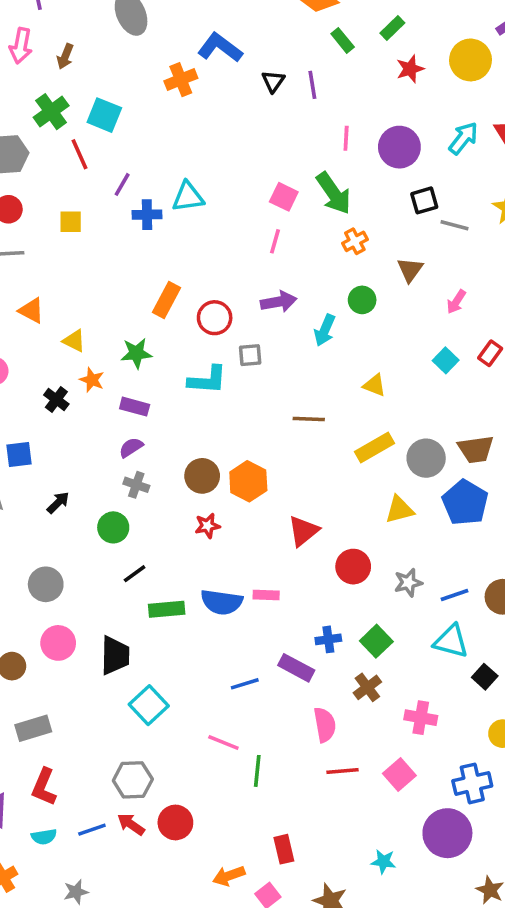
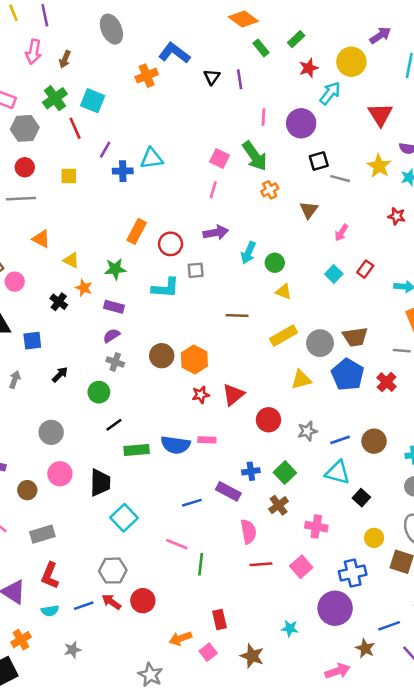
cyan arrow: (463, 138) -> (330, 93), moved
green circle: (362, 300) -> (275, 263), moved
red star: (207, 526) -> (201, 395), moved

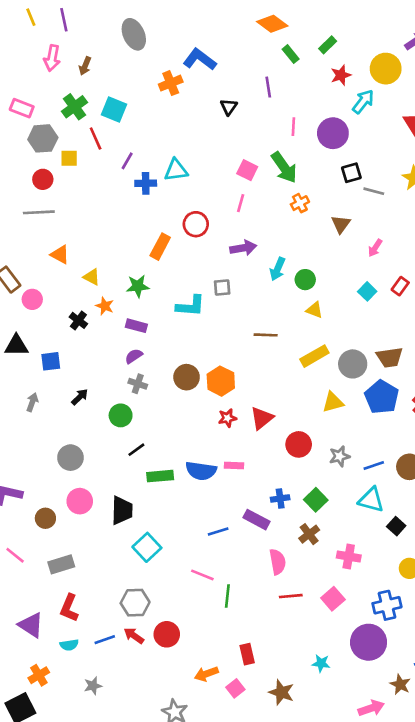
black triangle: (212, 77) -> (229, 107), moved
yellow square: (69, 176) -> (69, 158), moved
red circle: (170, 244) -> (196, 224), moved

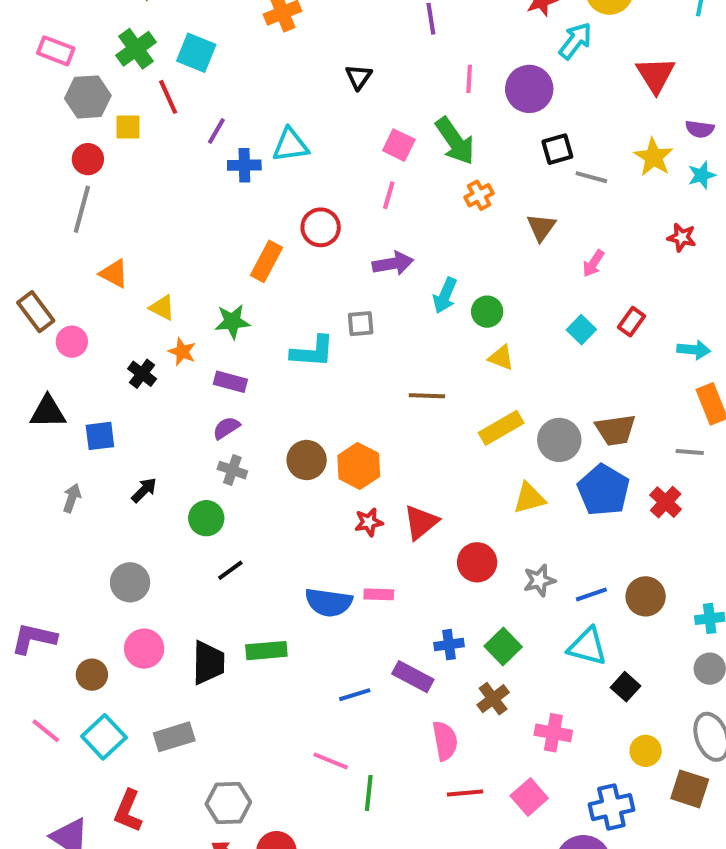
black triangle: (229, 107) -> (359, 77), moved
gray line: (39, 212) -> (82, 209), turned -72
green rectangle: (160, 476) -> (266, 651), moved
cyan square: (147, 547) -> (104, 737), moved
gray rectangle: (61, 564) -> (174, 737), moved

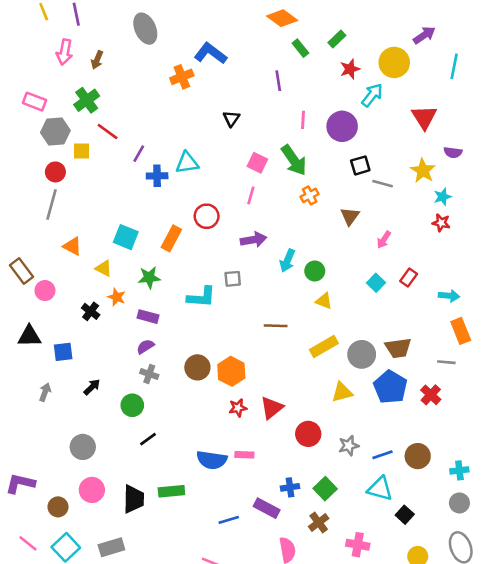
cyan square: (196, 53) -> (126, 237), moved
red line: (168, 97) -> (108, 132), turned -30
cyan star: (702, 175) -> (442, 197), moved

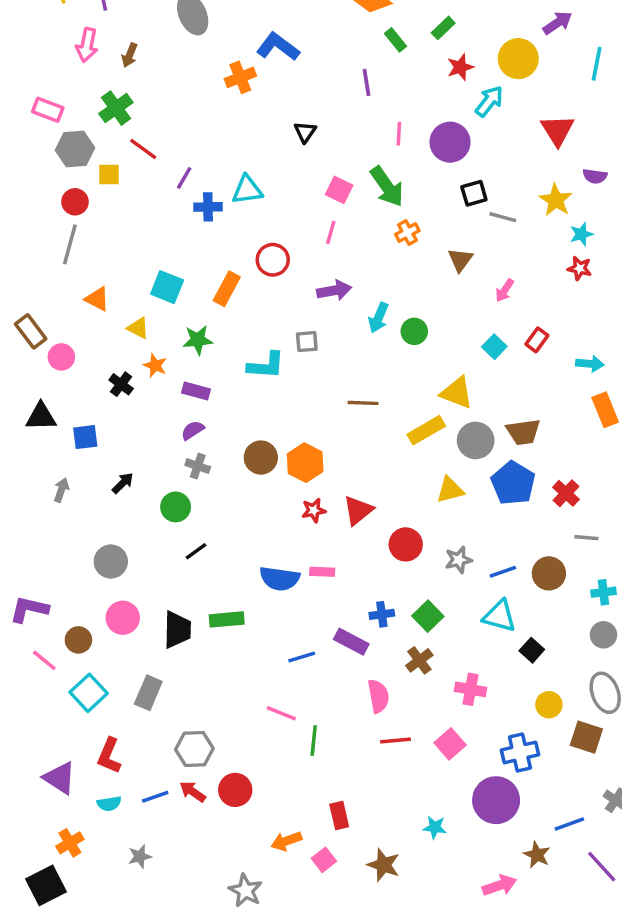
yellow triangle: (324, 301) -> (457, 393), moved, size x1.5
gray line: (446, 362) -> (586, 538), moved
pink line: (28, 543) -> (44, 660), moved
gray rectangle: (111, 547) -> (148, 693), turned -50

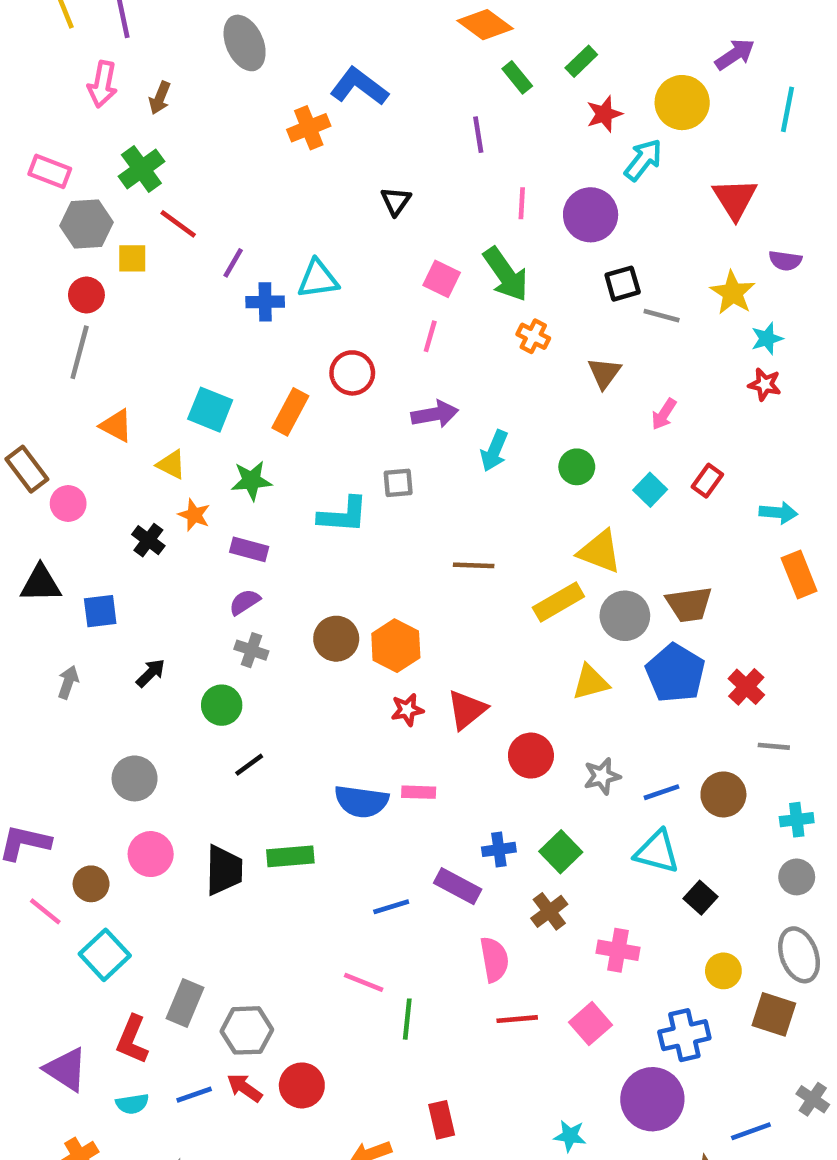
orange cross: (407, 232) -> (533, 336), turned -35
green circle: (414, 331) -> (577, 467), moved
gray rectangle: (148, 693) -> (185, 1003), moved

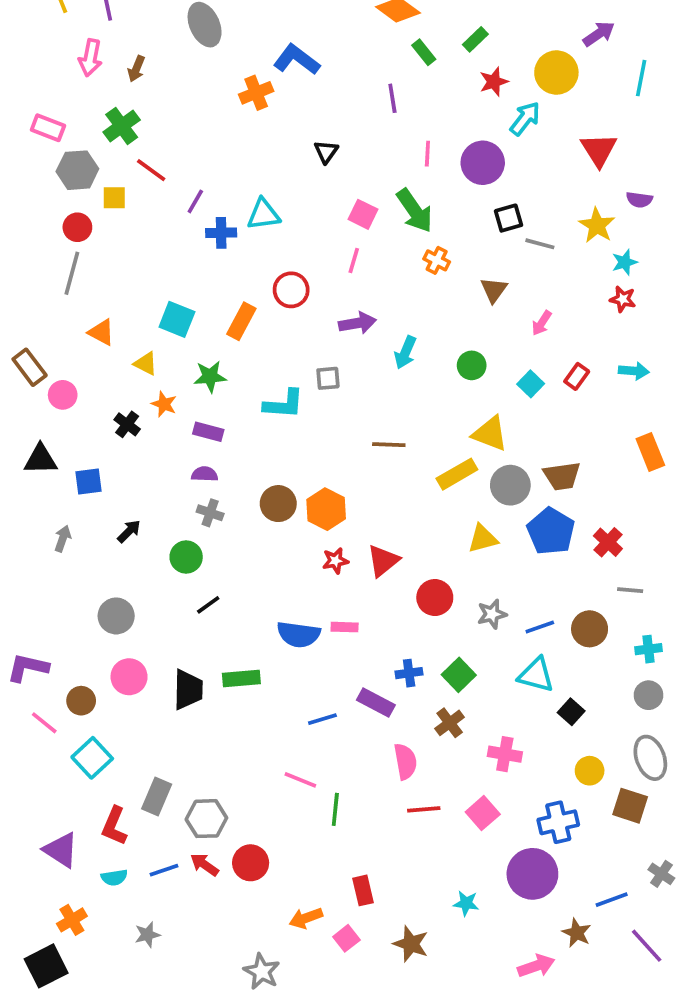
cyan arrow: (778, 513) -> (634, 371), moved
purple semicircle: (245, 602) -> (205, 474), turned 35

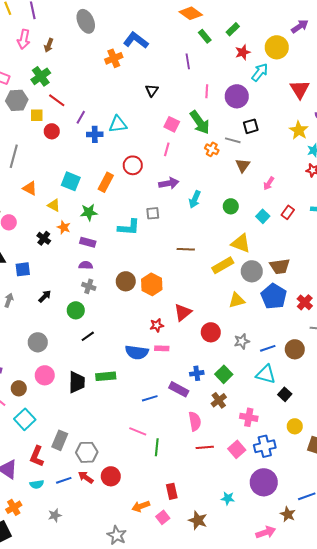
red circle: (77, 227) -> (52, 131), moved
gray line: (540, 244) -> (233, 140), moved
red star: (335, 561) -> (157, 325), moved
blue cross: (558, 822) -> (265, 446), moved

